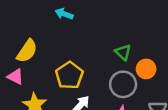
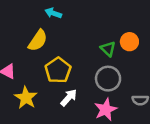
yellow semicircle: (27, 51) -> (38, 40), moved
orange circle: (146, 69) -> (129, 42), moved

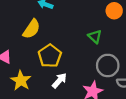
orange circle: (129, 42) -> (114, 11), moved
gray circle: (108, 79) -> (108, 65), moved

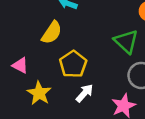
green triangle: (95, 37) -> (126, 41), size x1.5

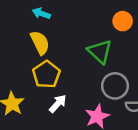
yellow semicircle: (52, 33) -> (40, 43), moved, turned -60

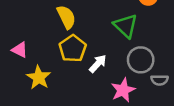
white arrow: (58, 104) -> (98, 64), moved

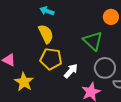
yellow pentagon: (73, 49) -> (51, 59), turned -30

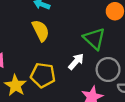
yellow pentagon: (51, 59) -> (43, 75), moved
white arrow: (71, 71) -> (76, 61), moved

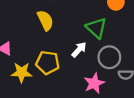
yellow star: (15, 85) -> (22, 72), turned -30

